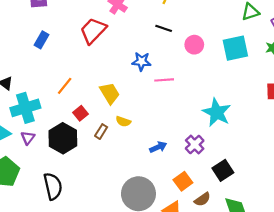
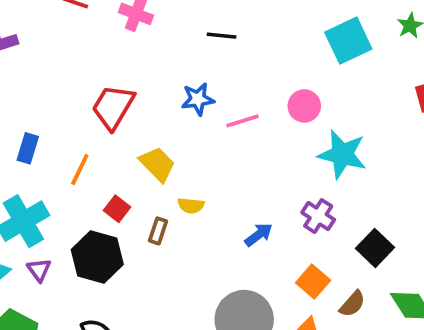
red trapezoid: (93, 31) -> (113, 107), moved
blue rectangle: (41, 40) -> (28, 148), moved
pink circle: (194, 45) -> (304, 106), moved

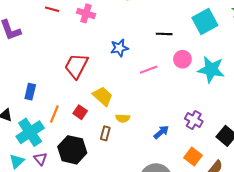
black line: (222, 36) -> (164, 34), moved
blue star: (198, 99) -> (119, 48), moved
cyan star: (342, 154) -> (211, 69), moved
orange line: (80, 169) -> (54, 114), moved
red square: (117, 209) -> (80, 112), moved

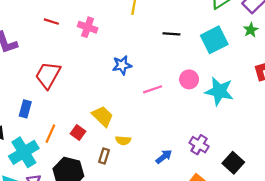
black line: (164, 34) -> (171, 34), moved
red trapezoid: (76, 66) -> (48, 75), moved

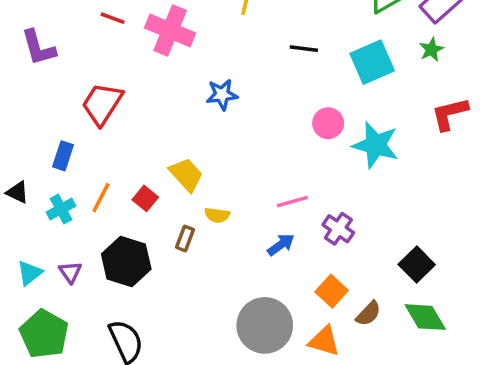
pink cross: (88, 27) -> (170, 31), size x1.5
pink line: (153, 89) -> (292, 202), moved
cyan cross: (24, 152) -> (61, 209), moved, size x0.6
black square: (233, 163) -> (417, 265), moved

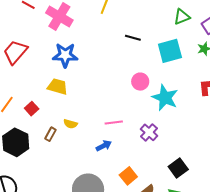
blue star: (222, 94) -> (65, 55), moved, size x1.4
yellow trapezoid: (186, 175) -> (58, 87), moved, turned -40
purple cross: (338, 229) -> (149, 132), moved

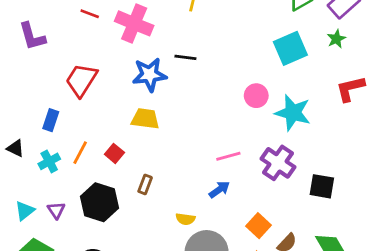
black line: (133, 38) -> (185, 57), moved
yellow semicircle: (70, 124) -> (185, 219), moved
purple cross: (149, 132) -> (278, 163), size x1.4
black square: (178, 168) -> (322, 186), moved, turned -36

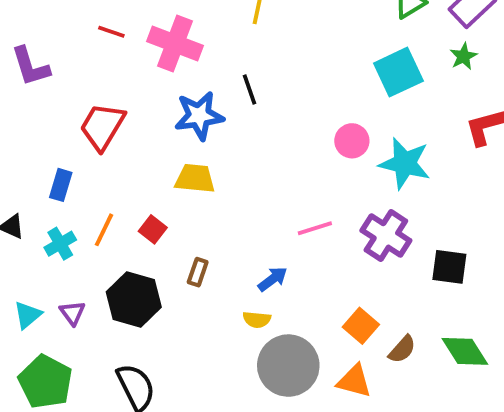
black line: (185, 57) -> (249, 90), turned 65
blue arrow: (219, 190) -> (273, 279), moved

